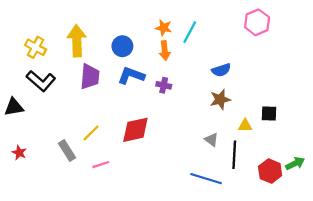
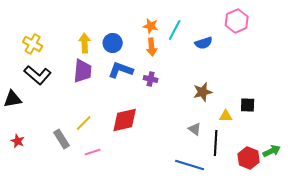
yellow arrow: (77, 41) -> (85, 43), moved, size x0.7
blue semicircle: (221, 70) -> (204, 43), moved

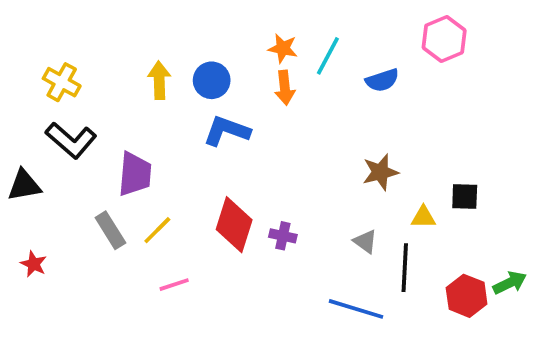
purple trapezoid: (83, 71) -> (135, 174), moved
purple cross: (151, 79) -> (283, 236), moved
red diamond: (125, 120) -> (234, 225), turned -60
gray rectangle: (62, 139) -> (110, 230), moved

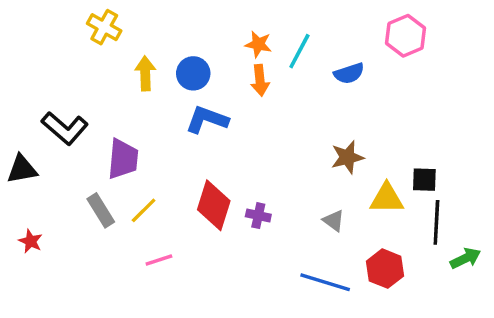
yellow cross: (62, 82) -> (104, 27), moved
yellow triangle: (423, 217) -> (387, 198), size x1.5
black line: (405, 268) -> (436, 222), moved
red hexagon: (467, 296) -> (385, 269), moved

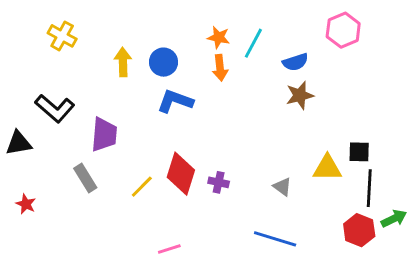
yellow cross: (104, 27) -> (62, 36), moved
brown star: (347, 157) -> (300, 95), moved
yellow line: (144, 210) -> (142, 187), moved
pink line: (159, 260) -> (169, 249), moved
red hexagon: (385, 269) -> (359, 230), moved

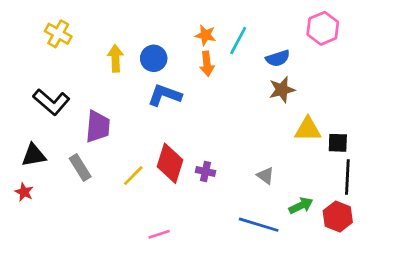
black triangle: (19, 143) -> (34, 155), moved
yellow triangle: (327, 168) -> (308, 129), moved
green arrow: (394, 219) -> (301, 206), moved

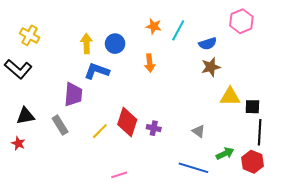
yellow cross: (58, 34) -> (30, 35), moved
orange arrow: (207, 64) -> (150, 63), moved
blue L-shape: (165, 95) -> (97, 71), moved
black L-shape: (51, 102) -> (18, 69), moved

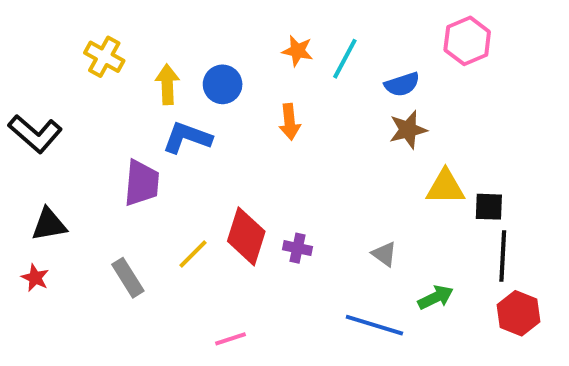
yellow cross: (30, 35) -> (104, 57), moved
gray rectangle: (60, 125) -> (128, 278), moved
red hexagon: (252, 162) -> (518, 313), moved

